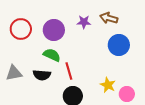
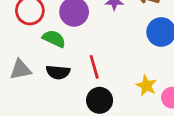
green semicircle: (52, 55) -> (54, 39), moved

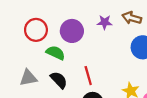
black semicircle: (58, 72) -> (59, 80), turned -138

